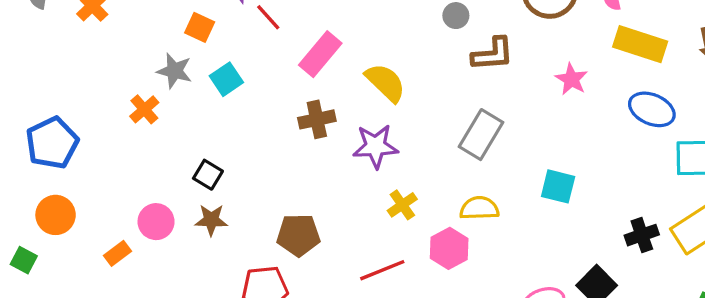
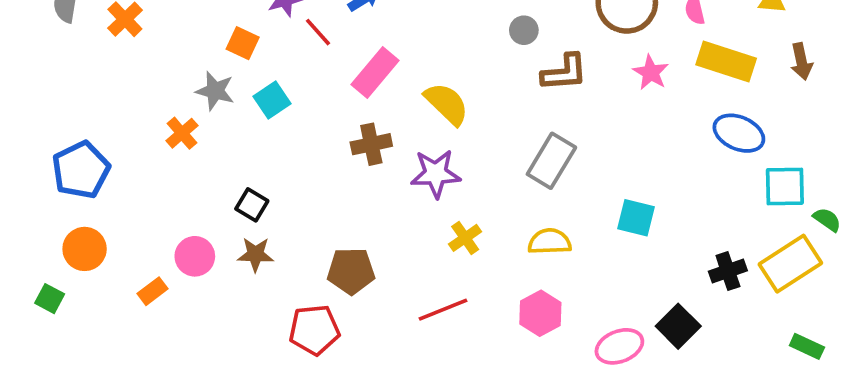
pink star: (571, 79) -> (651, 72), moved
pink hexagon: (449, 248) -> (540, 313), moved

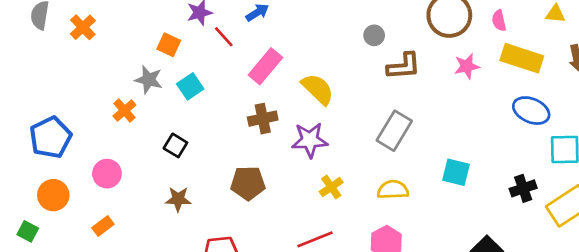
pink star: (651, 72) -> (467, 66), turned 30
black square: (252, 205) -> (175, 145), moved
pink circle: (195, 256) -> (107, 174), moved
brown pentagon: (351, 271) -> (248, 183), moved
black cross: (728, 271) -> (523, 188), moved

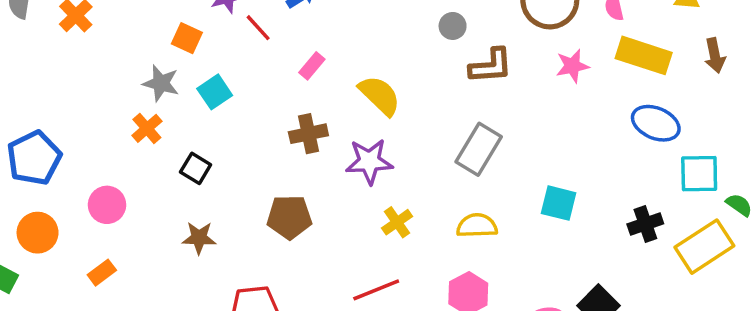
pink rectangle: (265, 66) -> (312, 66), size x0.6
orange cross: (124, 111) -> (147, 128), moved

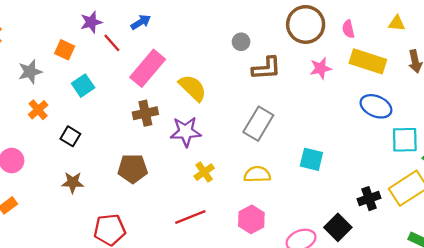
pink rectangle: (312, 66) -> (148, 68), size x2.0
gray star: (161, 83) -> (30, 72), moved, turned -30
black cross: (645, 224) -> (369, 199), moved

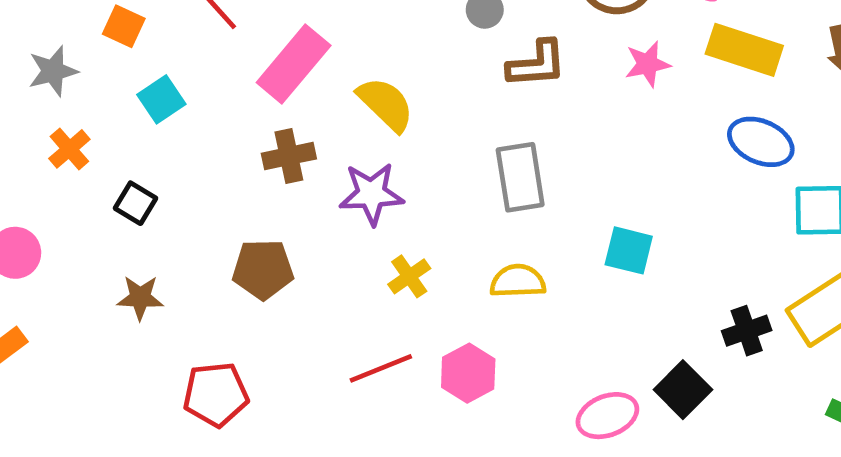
gray rectangle: (258, 124) -> (520, 177), turned -40
pink hexagon: (251, 219) -> (468, 373), moved

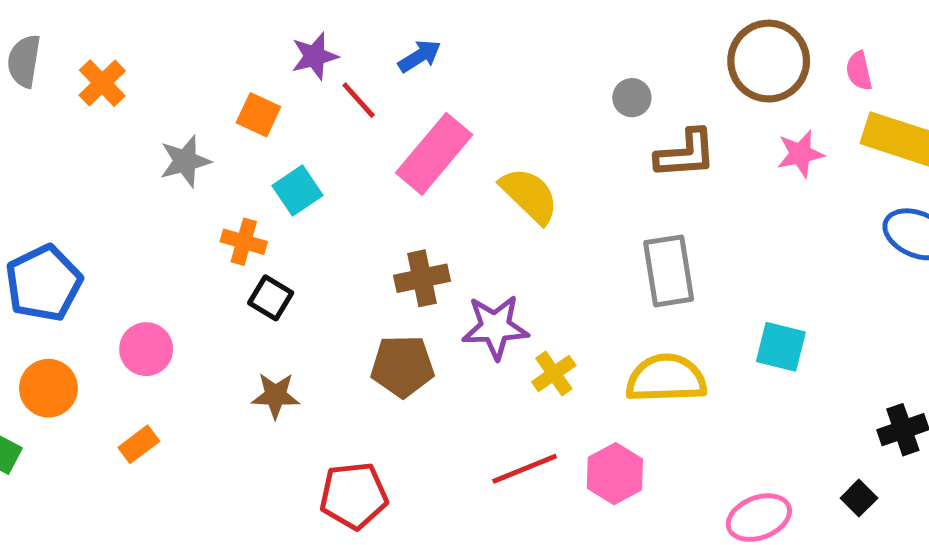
orange cross: (69, 149) -> (244, 242), moved, turned -33
brown cross: (289, 156) -> (422, 278), moved
purple star: (371, 194) -> (495, 327), moved
yellow semicircle: (518, 281) -> (666, 378), size x1.4
black square: (683, 390) -> (859, 498), moved, size x0.6

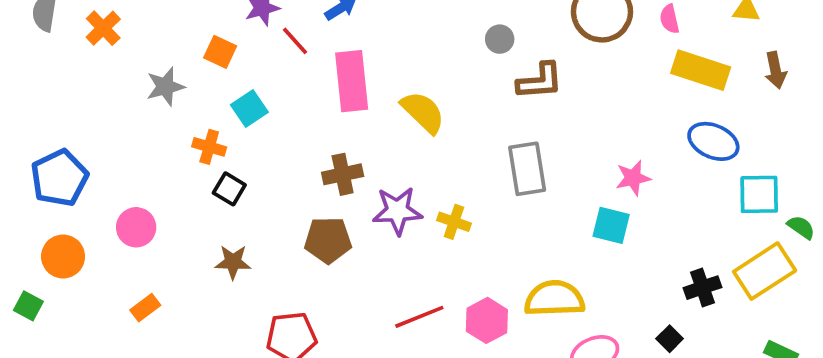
pink rectangle: (434, 154) -> (352, 81), turned -46
pink star: (800, 154) -> (633, 178), moved
yellow cross: (554, 374) -> (454, 222), moved, turned -36
yellow semicircle: (666, 378) -> (554, 299), moved
orange rectangle: (139, 444) -> (145, 308), moved

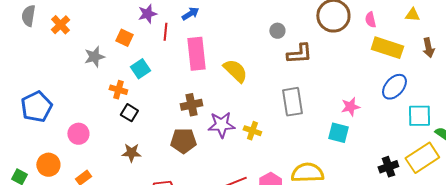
red line: (295, 41) -> (165, 32), turned 48
blue ellipse: (713, 141) -> (394, 87), turned -72
orange circle: (63, 256) -> (48, 165), moved

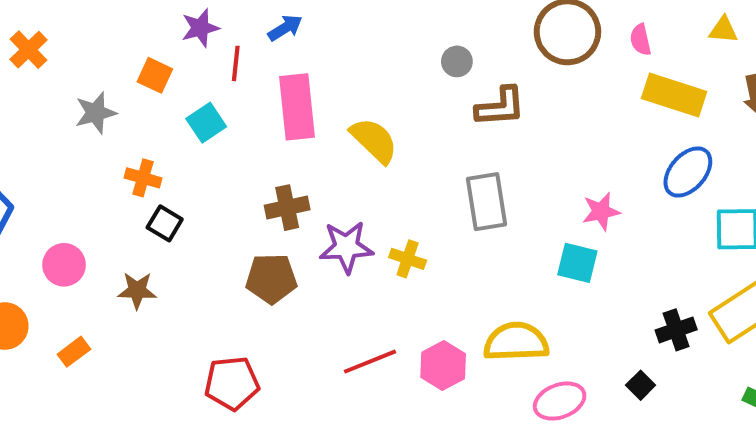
cyan square: (140, 69) -> (206, 123), moved
brown star: (131, 153) -> (137, 290), moved

